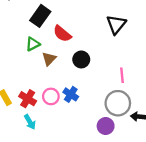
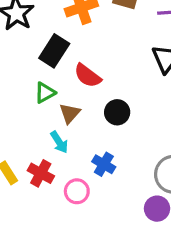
pink circle: (51, 96) -> (77, 191), moved
cyan arrow: (30, 122) -> (59, 142), moved

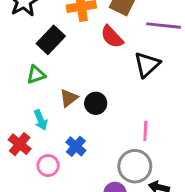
red semicircle: (88, 76) -> (112, 37), moved
brown triangle: (70, 113) -> (69, 98), moved

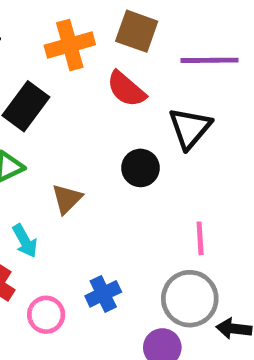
black circle: (96, 103) -> (140, 168), moved
blue cross: (76, 146) -> (103, 294), moved, turned 30

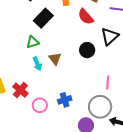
brown triangle: (67, 199) -> (55, 59), turned -32
cyan arrow: (25, 241) -> (37, 64), moved

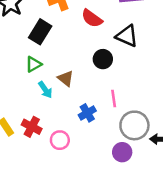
black triangle: (110, 36) -> (127, 36), turned -42
pink line: (108, 82) -> (114, 99), moved
blue cross: (65, 100) -> (87, 113), moved

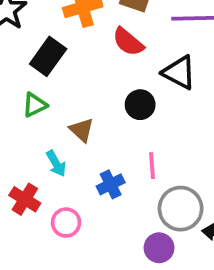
cyan arrow: (45, 90) -> (56, 163), moved

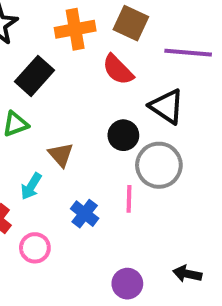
cyan arrow: (56, 163) -> (31, 186), turned 56
blue cross: (111, 184) -> (85, 214), turned -32
gray circle: (181, 209) -> (159, 165), moved

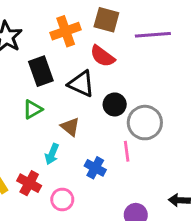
black rectangle: (34, 76) -> (41, 71), turned -52
black triangle: (167, 106) -> (81, 84), moved

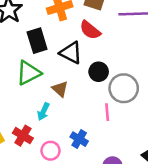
green triangle: (33, 109) -> (29, 73), size x1.5
blue cross: (95, 168) -> (79, 139), moved

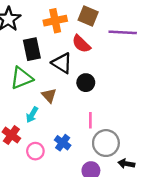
gray circle: (124, 88) -> (106, 143), moved

